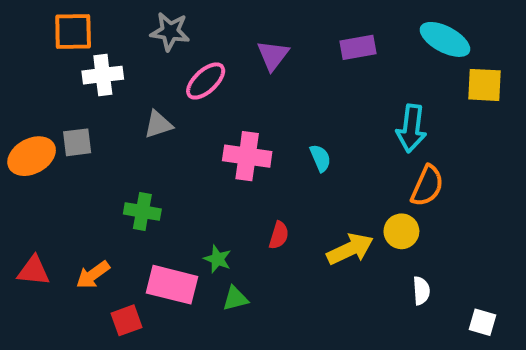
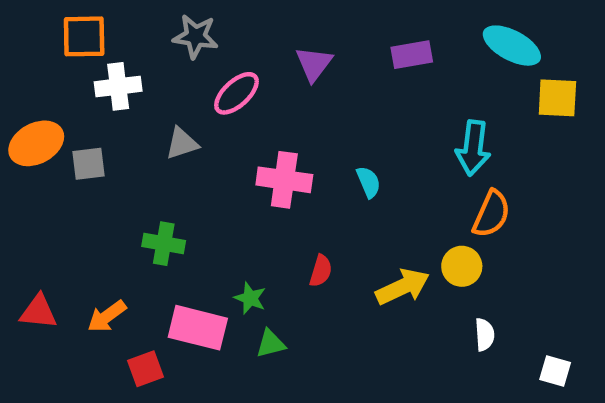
orange ellipse: (32, 156) -> (36, 143), moved

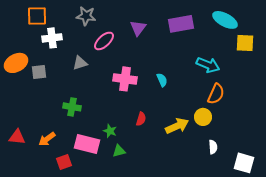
purple rectangle: (412, 55) -> (181, 24), size x1.4
cyan arrow: (473, 148) -> (208, 65), turned -75
white square: (555, 371) -> (244, 163), size x1.5

